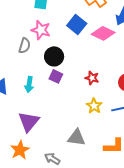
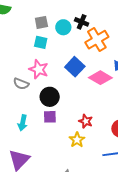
gray semicircle: (25, 46) -> (21, 84), turned 91
purple square: (56, 76) -> (50, 117), turned -32
yellow star: (94, 106) -> (77, 140), moved

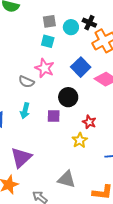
black circle: (50, 97) -> (68, 97), moved
cyan arrow: (23, 123) -> (25, 111), moved

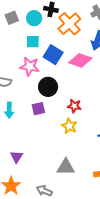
cyan square: (48, 41) -> (33, 42), moved
pink star: (45, 68) -> (30, 66), moved
purple triangle: (21, 158) -> (17, 157), size x0.6

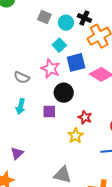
gray square: (12, 18) -> (44, 17), turned 32
cyan square: (33, 42) -> (59, 45), turned 32
blue square: (53, 55) -> (76, 62), turned 30

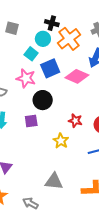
cyan circle: (66, 23) -> (43, 39), moved
red star: (85, 117) -> (75, 121), moved

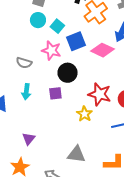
cyan circle: (43, 39) -> (38, 20), moved
red star: (75, 121) -> (100, 94), size x1.6

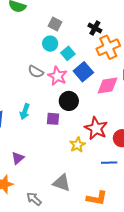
blue square: (76, 41) -> (83, 72), turned -30
pink diamond: (102, 50) -> (108, 86), turned -45
gray semicircle: (24, 63) -> (36, 72), moved

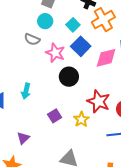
cyan square: (68, 53) -> (73, 25), moved
gray semicircle: (36, 72) -> (32, 39), moved
purple square: (53, 119) -> (55, 116), moved, turned -32

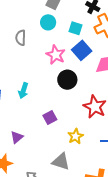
cyan square: (73, 25) -> (76, 28), turned -32
gray semicircle: (32, 39) -> (21, 38), moved, turned 63
yellow star: (81, 119) -> (76, 136), moved

